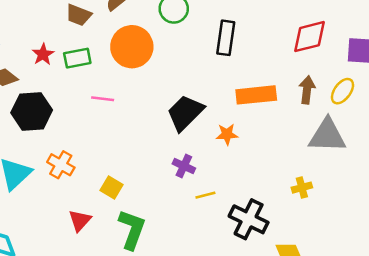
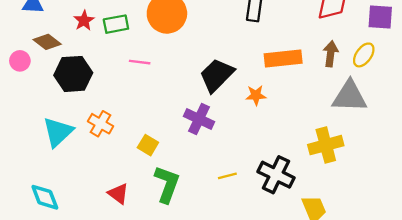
purple cross: (184, 166) -> (199, 119), moved, size x1.4
yellow cross: (302, 188) -> (326, 145), size x1.8
yellow line: (205, 195) -> (227, 176), moved
red triangle: (80, 221) -> (118, 194), moved, turned -35

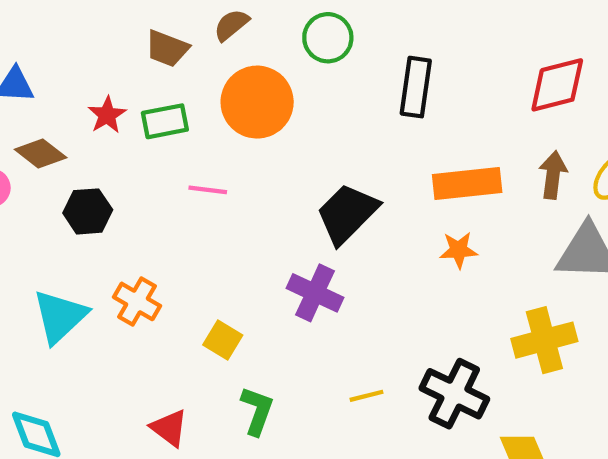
black hexagon: (73, 74) -> (88, 211), size x0.7
orange star: (256, 95) -> (459, 250), moved
green L-shape: (167, 184) -> (257, 411), size x0.7

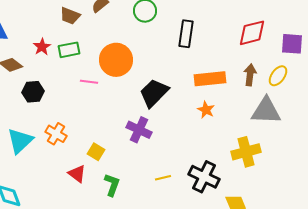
orange circle: (257, 102) -> (116, 60), moved
orange star: (459, 250) -> (206, 110), turned 30
red triangle: (169, 428) -> (77, 174), moved

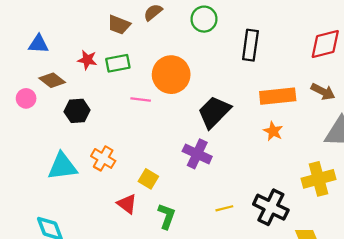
red star: (42, 47) -> (87, 60), turned -30
brown arrow: (250, 75) -> (323, 92), turned 110
cyan triangle: (20, 141) -> (62, 166), turned 36

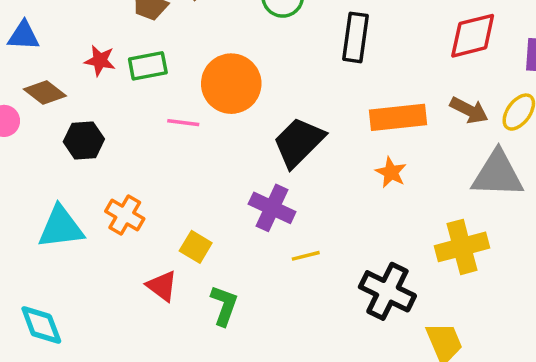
yellow line: (224, 208) -> (306, 256), moved

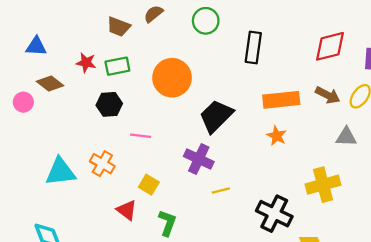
pink line: (183, 123) -> (141, 136), moved
black hexagon: (84, 140) -> (109, 104), moved
gray triangle: (497, 174) -> (346, 137), size x0.6

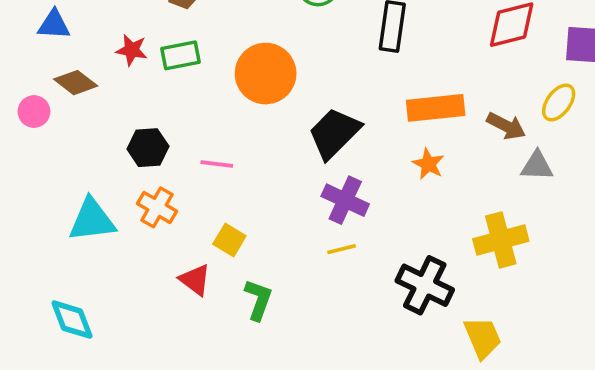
brown arrow: (328, 95) -> (506, 126), moved
black hexagon: (109, 104) -> (148, 148), moved
purple cross: (199, 159) -> (345, 200), moved

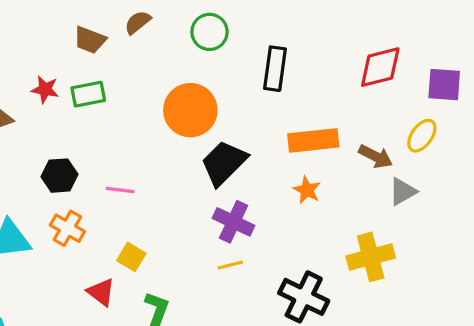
orange circle: (266, 74) -> (190, 110), moved
gray triangle: (537, 166) -> (403, 192), turned -32

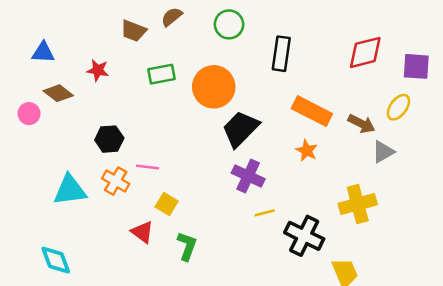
green rectangle: (88, 94) -> (161, 74), moved
orange rectangle: (313, 140) -> (312, 111), turned 33
pink line: (120, 190) -> (147, 167), moved
yellow line: (230, 265) -> (265, 213), moved

